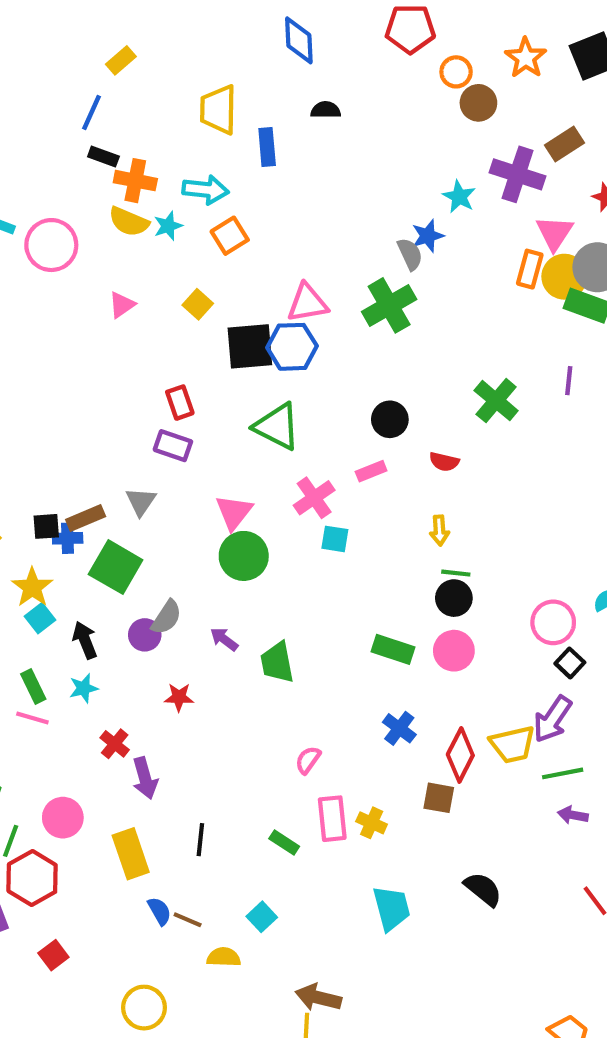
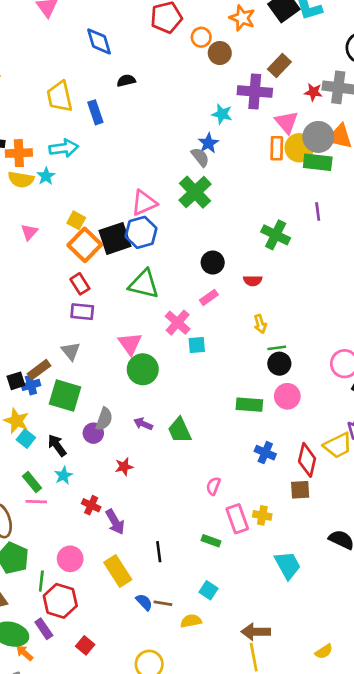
orange square: (230, 236) -> (85, 245), moved, size x1.4

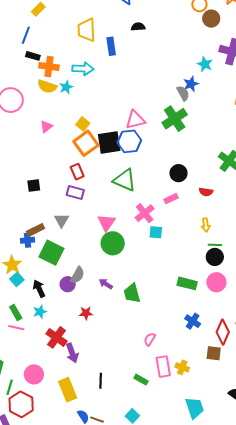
black square: (16, 381) -> (34, 186), moved
red cross: (91, 505) -> (57, 337), size x1.5

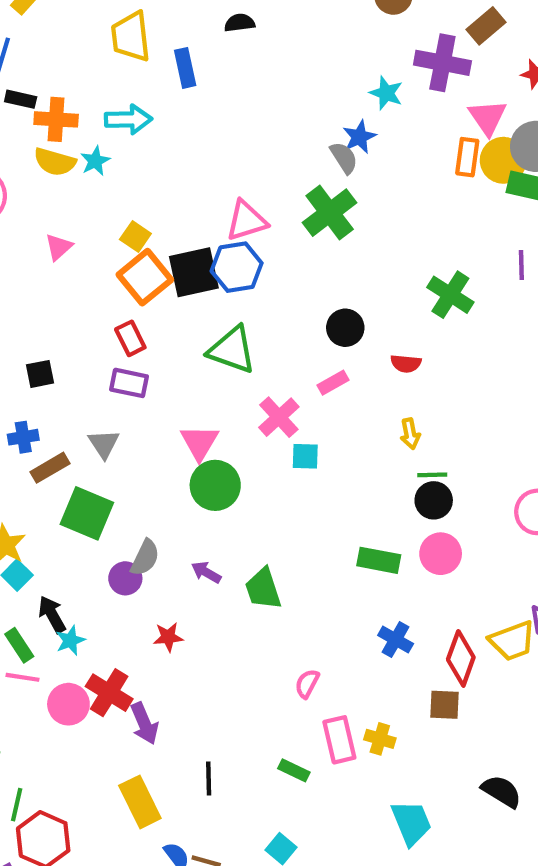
blue cross: (28, 240) -> (23, 437), moved
black arrow: (39, 289) -> (52, 614), moved
pink circle: (34, 374) -> (68, 704), moved

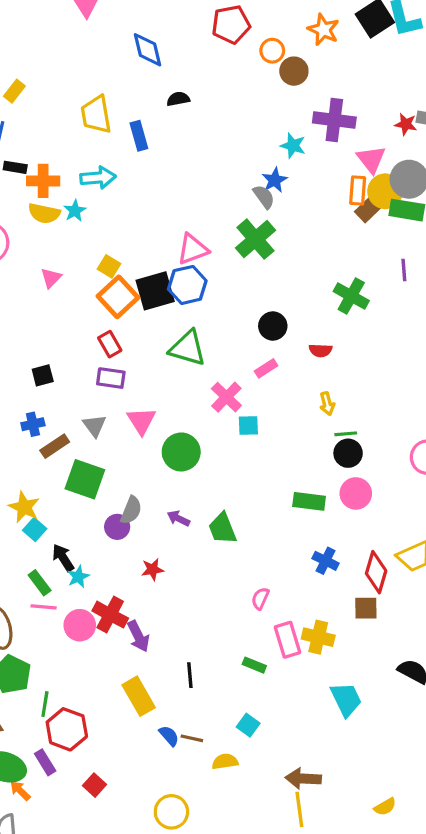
brown rectangle: (486, 26) -> (369, 208), moved
pink triangle: (199, 442) -> (141, 421), moved
yellow cross: (380, 739) -> (318, 637), size x1.4

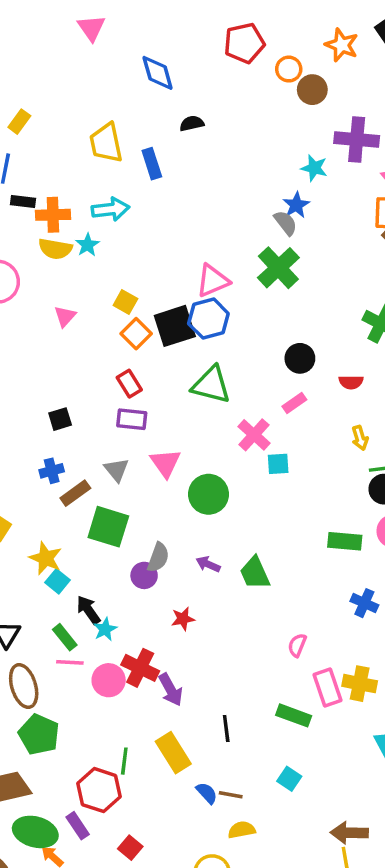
orange square: (118, 297) -> (136, 334), size x0.7
green rectangle: (254, 665) -> (294, 715), size x1.4
green line: (45, 704) -> (124, 761), moved
yellow semicircle: (225, 762) -> (242, 830), moved

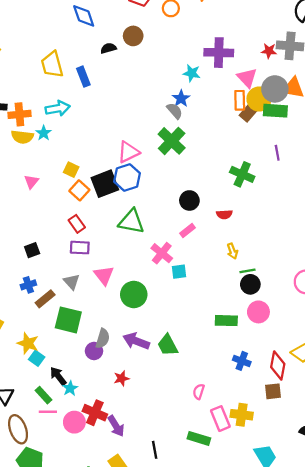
brown circle: (312, 90) -> (133, 36), moved
purple arrow: (208, 564) -> (136, 341), size x1.6

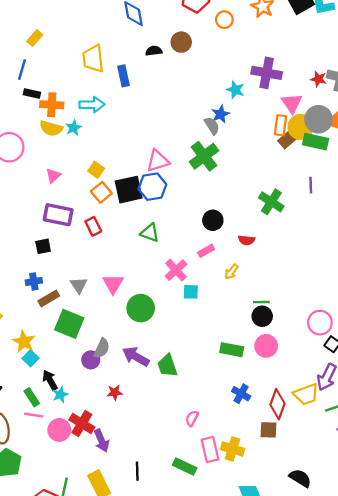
green triangle: (131, 222) -> (150, 233), size x0.7
purple rectangle: (80, 248) -> (58, 215), moved, size x1.4
yellow arrow: (232, 251) -> (232, 272), moved, turned 49

